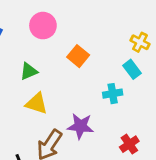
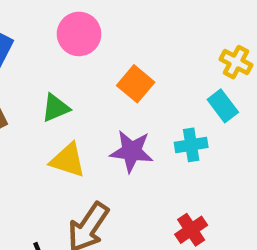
purple star: (80, 126) -> (132, 151), moved
red cross: (129, 144) -> (191, 230), moved

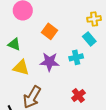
yellow cross: (236, 62) -> (94, 19), turned -32
green triangle: (56, 108) -> (14, 44), turned 48

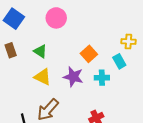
orange square: (50, 31) -> (89, 54), moved

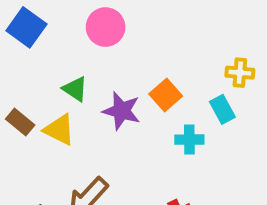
brown rectangle: (11, 50) -> (20, 122), moved, turned -32
yellow triangle: (43, 77) -> (59, 130), moved
purple star: (73, 77) -> (121, 111), moved

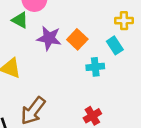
green triangle: (75, 89) -> (20, 20), moved
purple star: (121, 111) -> (49, 38), moved

